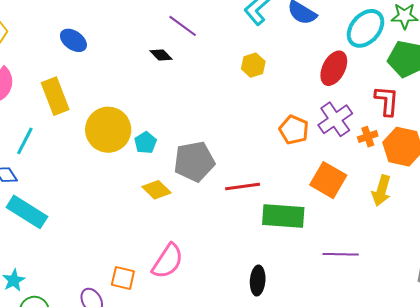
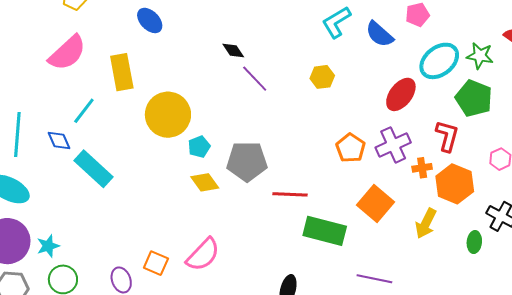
purple line: (183, 26) -> (255, 79), moved
cyan pentagon: (145, 143) -> (199, 147), moved
cyan rectangle: (27, 212) -> (94, 169), moved

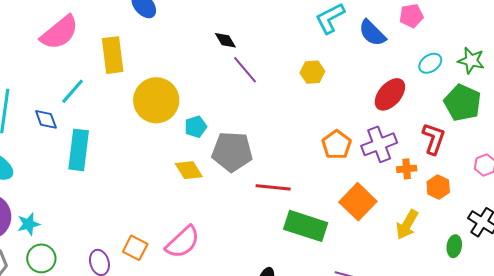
cyan ellipse: (439, 61) -> (430, 63), size x0.6
cyan pentagon: (199, 147) -> (196, 127), moved
cyan rectangle: (94, 169) -> (79, 150), turned 51
orange hexagon: (455, 184) -> (438, 187), size x0.6

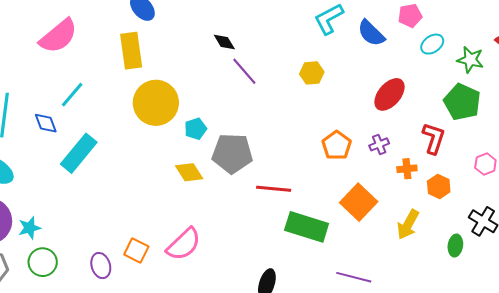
yellow rectangle: (113, 55) -> (131, 51), moved
cyan ellipse: (430, 63) -> (432, 44), moved
purple cross: (379, 144) -> (379, 144), size x0.6
cyan rectangle: (79, 150) -> (79, 153), turned 33

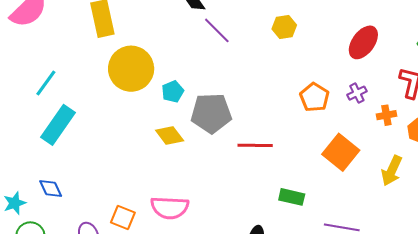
cyan line: (72, 95) -> (46, 83), moved
blue diamond: (46, 123) -> (51, 188), moved
green rectangle: (307, 227) -> (292, 197), moved, size x0.6
pink semicircle: (184, 244) -> (170, 208), turned 51

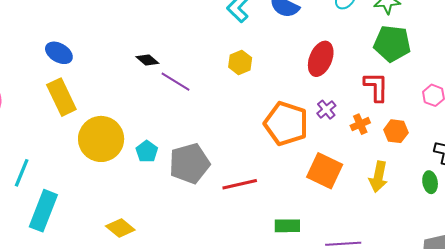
orange pentagon: (315, 97) -> (286, 124), size x1.5
yellow diamond: (170, 135) -> (120, 228), moved

